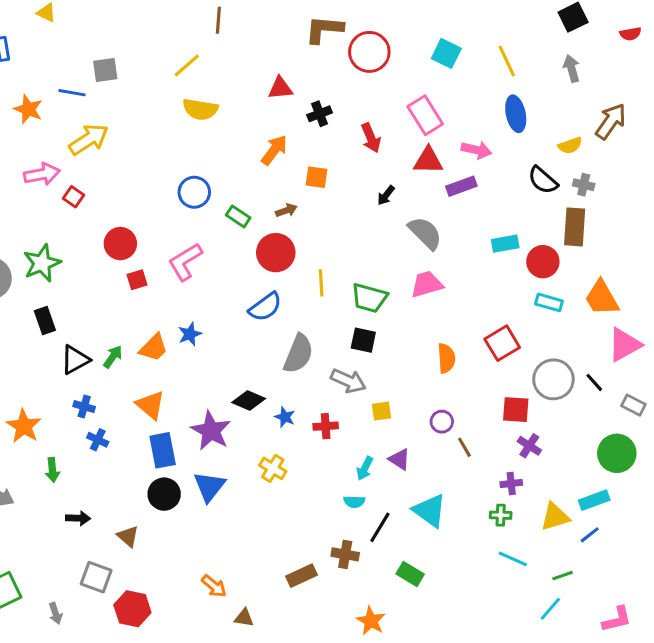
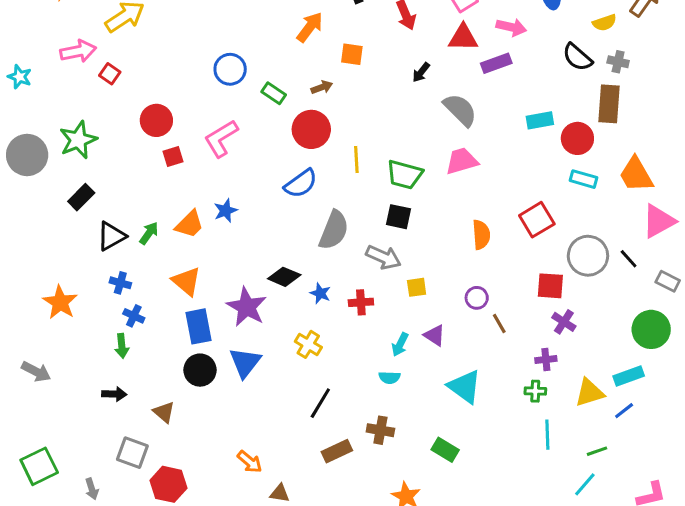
black rectangle: (45, 321) -> (81, 197), turned 64
green arrow: (52, 470) -> (122, 346), moved
black line: (380, 527) -> (320, 403), moved
cyan line: (513, 559) -> (547, 435), turned 64

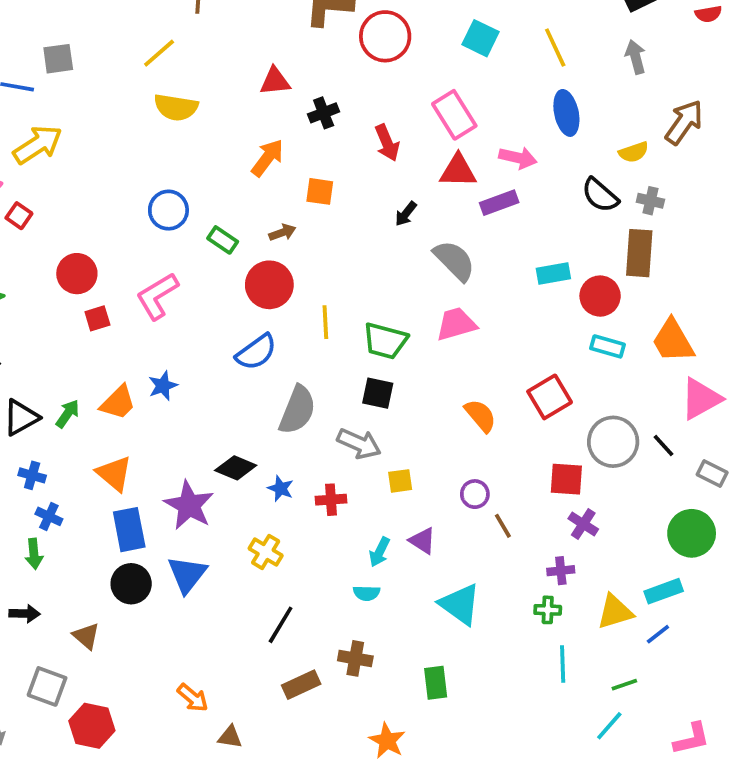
orange semicircle: (481, 235) -> (480, 416), turned -36
green rectangle: (445, 450) -> (436, 683), turned 52

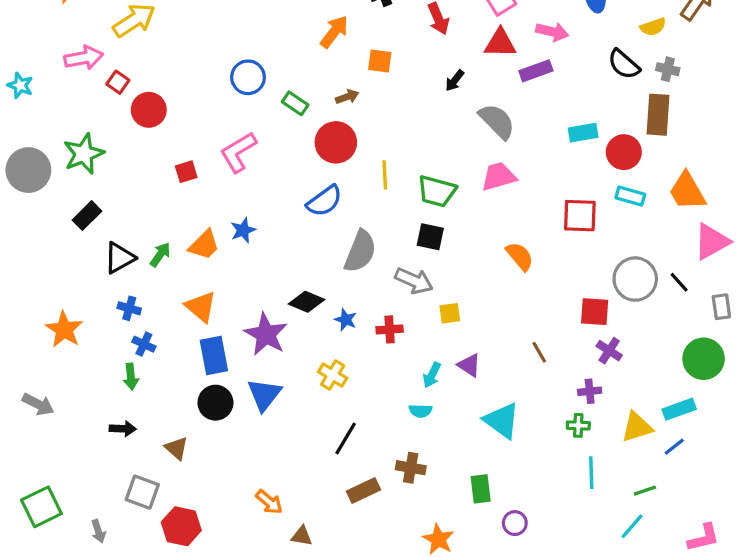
red circle: (77, 274) -> (149, 110), moved
red square: (550, 397) -> (580, 216), moved, turned 33
gray rectangle: (712, 474) -> (721, 307), turned 55
purple circle: (475, 494) -> (515, 523), moved

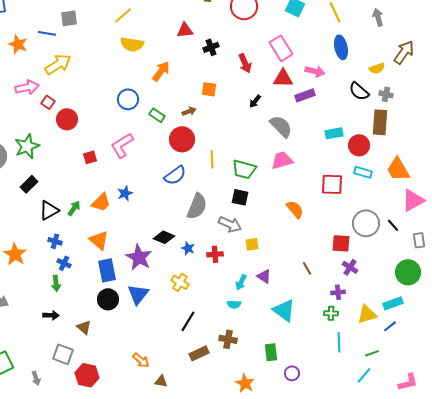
orange arrow: (334, 32) -> (161, 71), moved

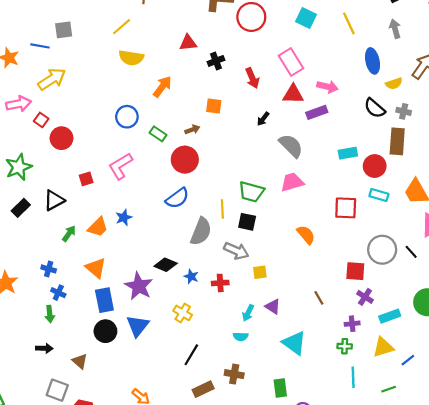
blue ellipse: (341, 47) -> (372, 61), moved
yellow line: (212, 159) -> (222, 209), moved
black triangle: (49, 210) -> (54, 200), moved
cyan rectangle: (393, 303) -> (390, 316), moved

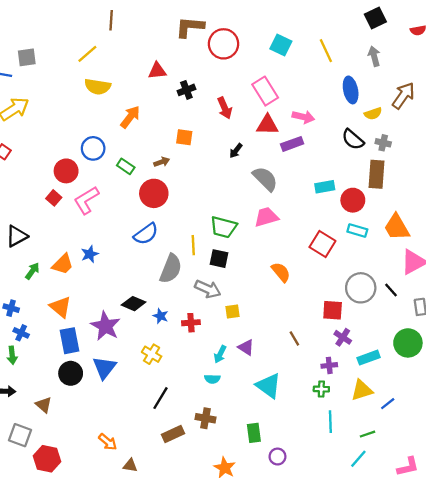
red circle: (62, 138) -> (66, 171), moved
red square: (86, 179) -> (54, 198), moved, turned -32
red square: (346, 208) -> (322, 244), turned 30

